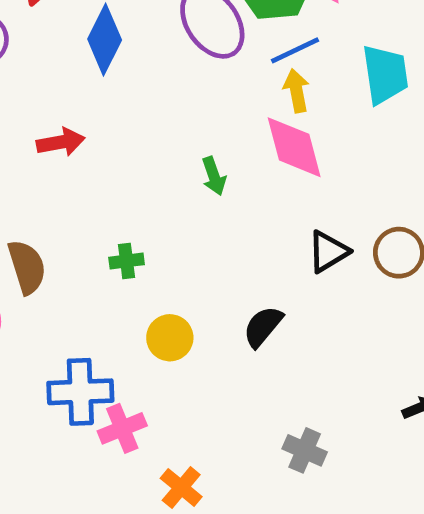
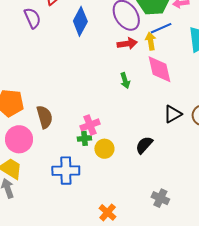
yellow arrow: (296, 91) -> (151, 41), moved
red arrow: (61, 142) -> (127, 44), moved
green cross: (127, 261) -> (84, 138), moved
pink cross: (122, 428) -> (90, 125), moved

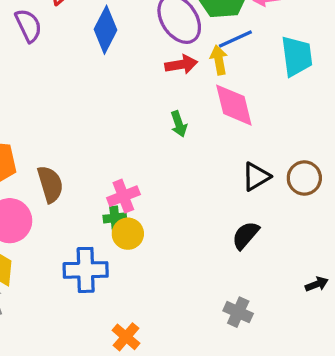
black semicircle: (144, 145) -> (246, 235), moved
yellow circle: (104, 149) -> (128, 234), moved
orange cross: (108, 212) -> (126, 337), moved

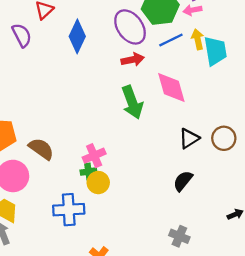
yellow arrow: (219, 60) -> (198, 39), moved
green arrow: (179, 124) -> (132, 102), size x1.8
brown semicircle: (50, 184) -> (41, 149), turned -36

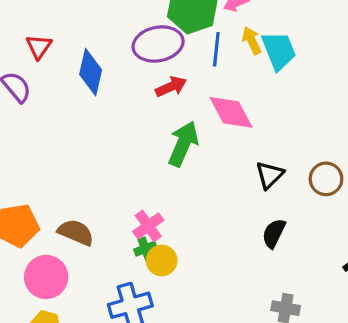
purple ellipse: (130, 27) -> (158, 44), turned -52
blue line: (171, 40) -> (216, 49), turned -45
green arrow: (132, 102) -> (183, 144), turned -124
brown circle: (224, 138) -> (326, 179), moved

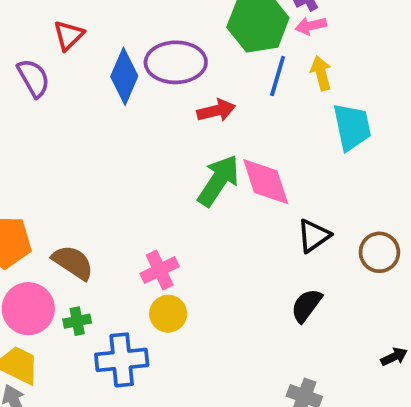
purple ellipse: (158, 44) -> (176, 62), moved
cyan trapezoid: (279, 51) -> (352, 127), moved
pink diamond: (231, 112) -> (266, 182), moved
green cross: (145, 249) -> (77, 321), moved

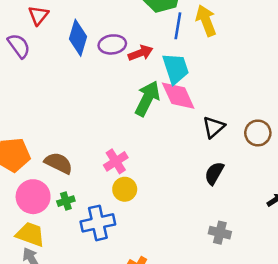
purple ellipse: (176, 62) -> (112, 44), moved, size x0.7
yellow arrow: (321, 73) -> (206, 21), size x1.4
cyan trapezoid: (352, 127) -> (176, 68), moved

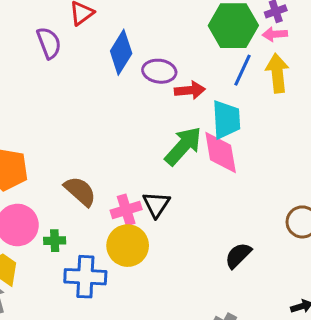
black triangle: (214, 127) -> (156, 204), moved, turned -30
brown semicircle: (59, 163) -> (80, 191), moved
yellow circle: (125, 189) -> (128, 246), size x1.4

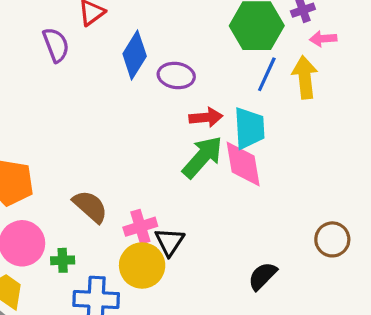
pink arrow: (275, 34) -> (323, 39), moved
red arrow: (190, 90) -> (206, 117), moved
black triangle: (156, 204) -> (170, 242), moved

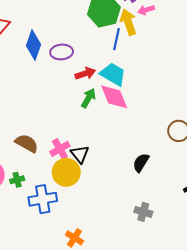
yellow arrow: (305, 77) -> (128, 22), moved
cyan trapezoid: (249, 128) -> (113, 74), turned -44
green arrow: (202, 157) -> (88, 98), size x0.7

